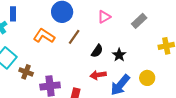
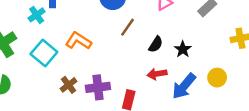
orange L-shape: (44, 36) -> (78, 41), moved
brown cross: (26, 72) -> (69, 85), moved, turned 32

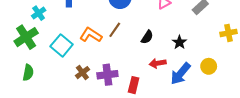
cyan cross: (37, 15) -> (39, 13), moved
brown line: (127, 27) -> (115, 30), moved
black semicircle: (156, 44) -> (147, 37), moved

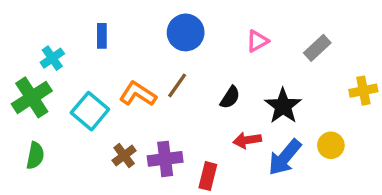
black star: (179, 42) -> (283, 106), size x1.5

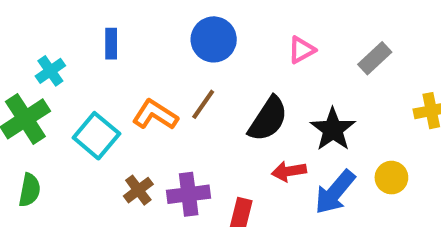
black semicircle: (230, 97) -> (268, 119), size x1.6

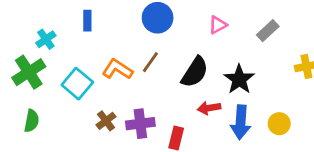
yellow circle: (391, 178) -> (279, 124), moved
blue arrow: (335, 192) -> (241, 122), turned -36

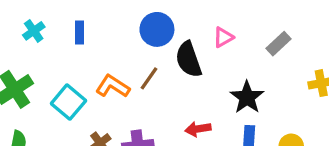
cyan cross: (46, 39) -> (34, 31), moved
black semicircle: (195, 72) -> (189, 59), moved, turned 128
red arrow: (209, 108) -> (198, 129), moved

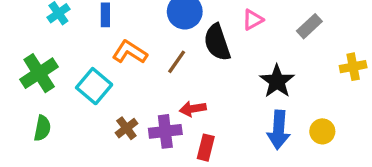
orange L-shape: (113, 86) -> (130, 52), moved
red arrow: (198, 129) -> (193, 109), moved

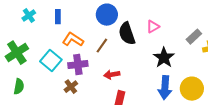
pink triangle: (253, 20) -> (153, 27), moved
gray rectangle: (309, 26) -> (194, 37), moved
purple cross: (165, 131) -> (78, 65), moved
yellow circle: (322, 131) -> (192, 89), size x1.5

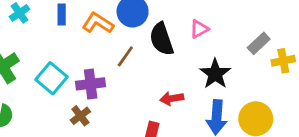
orange L-shape: (73, 40) -> (98, 23), moved
red arrow: (112, 75) -> (172, 98), moved

